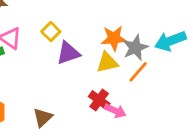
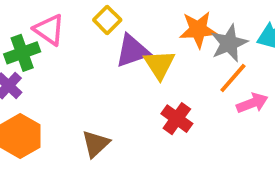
yellow triangle: (107, 62) -> (159, 64), moved, turned -50
pink arrow: (115, 111) -> (252, 103), moved, turned -45

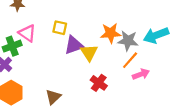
yellow square: (107, 20) -> (60, 28), turned -32
gray star: (229, 43) -> (128, 41), turned 30

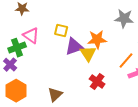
orange star: (111, 33) -> (97, 40), moved
gray star: (128, 41) -> (124, 19), moved

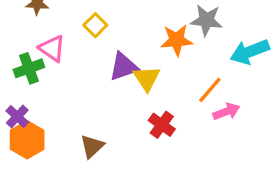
yellow square: (61, 31) -> (95, 25), moved, turned 32
orange star: (97, 40) -> (177, 40), moved
purple cross: (10, 65) -> (17, 116), moved

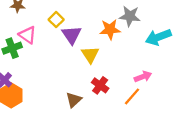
purple triangle: (123, 67) -> (71, 35), moved, turned -45
orange line: (210, 90) -> (132, 96), moved
brown triangle: (92, 146) -> (74, 100), moved

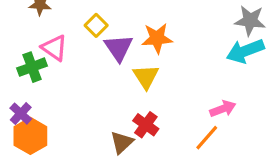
gray star: (130, 16) -> (250, 21), moved
orange star: (110, 29) -> (157, 38), moved
red cross: (100, 85) -> (146, 125), moved

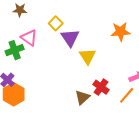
orange star: (157, 38) -> (120, 32), moved
red cross: (146, 125) -> (101, 87), moved
brown triangle: (122, 142) -> (82, 97), moved

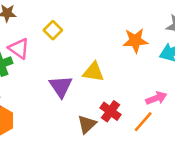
purple triangle: (70, 38) -> (61, 86), moved
yellow triangle: (88, 56) -> (93, 72), turned -48

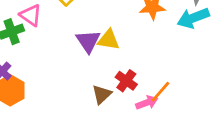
purple triangle: (61, 86) -> (88, 41), moved
pink arrow: (156, 98) -> (147, 103), moved

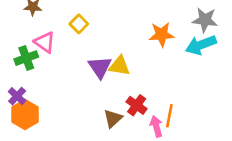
orange line: (160, 92) -> (169, 116), turned -30
pink arrow: (147, 103) -> (156, 126), turned -84

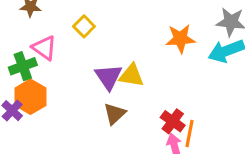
red cross: (137, 105) -> (173, 121), moved
orange hexagon: (25, 115) -> (30, 97), moved
brown triangle: (113, 118) -> (115, 114), moved

